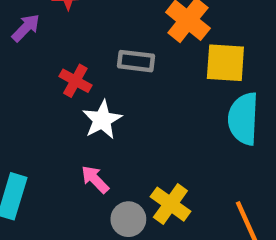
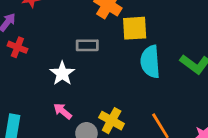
gray rectangle: (136, 61) -> (87, 45), moved
red cross: (75, 81) -> (17, 47), moved

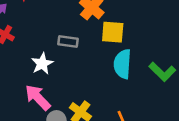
pink arrow: (63, 111) -> (38, 97), size x1.6

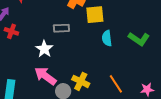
cyan semicircle: (123, 64) -> (107, 38), size x0.7

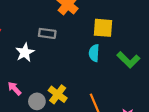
yellow square: (95, 15) -> (103, 28), moved
pink arrow: (45, 76) -> (14, 88), moved, size x0.6

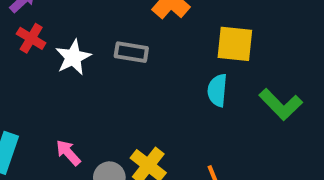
white star: (25, 52) -> (73, 57), moved

